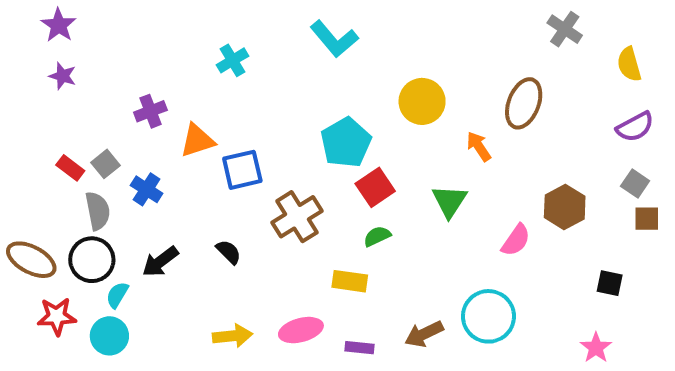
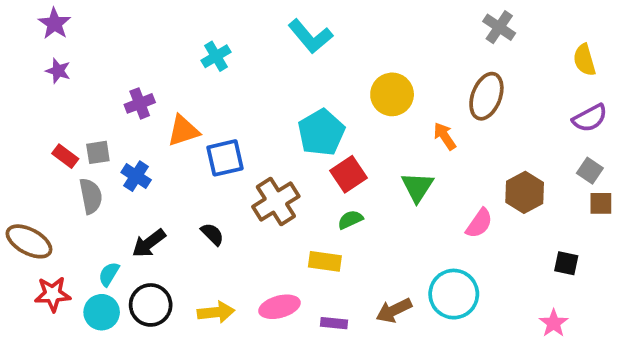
gray cross: (565, 29) -> (499, 27), moved
gray square: (106, 164) -> (98, 152), turned 30
black circle: (92, 260) -> (151, 305), moved

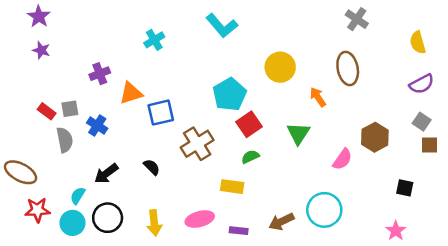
brown ellipse: (486, 96) -> (348, 68), turned -32
yellow arrow: (216, 312) -> (154, 223), turned 90

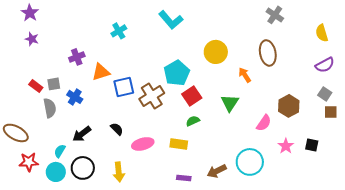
brown cross: (197, 144) -> (152, 96), moved
pink ellipse: (200, 219) -> (143, 144), moved
pink star: (396, 231) -> (286, 146), moved

